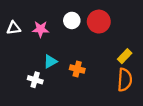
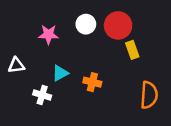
white triangle: (14, 28) -> (16, 65), moved
yellow rectangle: (125, 56) -> (132, 50), moved, turned -64

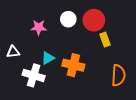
orange cross: (92, 82) -> (73, 65), size x1.5
white cross: (42, 95) -> (34, 75), size x1.5

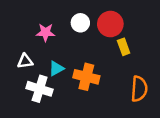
white triangle: (13, 52) -> (25, 61), moved

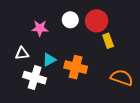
orange semicircle: (139, 89) -> (122, 78), turned -75

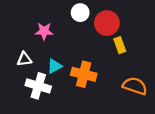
white circle: (70, 20) -> (80, 13), moved

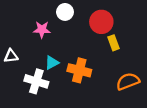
white circle: (80, 13) -> (65, 12), moved
white triangle: (24, 59) -> (11, 56), moved
orange semicircle: (135, 86) -> (128, 81), turned -40

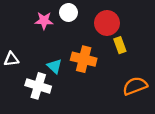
pink star: (42, 30) -> (44, 21), moved
cyan triangle: (52, 63) -> (54, 66), turned -48
orange cross: (79, 70) -> (84, 59), moved

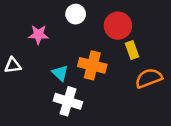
pink star: (44, 21) -> (38, 35), moved
white cross: (38, 86) -> (68, 101), moved
orange semicircle: (135, 86) -> (149, 78), moved

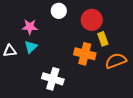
orange cross: (92, 65) -> (85, 54), moved
cyan triangle: (60, 73) -> (31, 47), moved, turned 32

